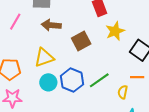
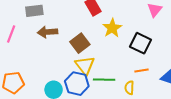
yellow triangle: (44, 57) -> (85, 65), moved, turned -40
green line: (99, 80) -> (104, 80), turned 45

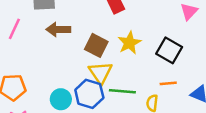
yellow star: (112, 28) -> (129, 43), moved
brown square: (80, 43) -> (96, 45), turned -30

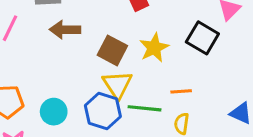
black square: (169, 50) -> (202, 38), moved
orange line: (168, 83) -> (181, 91), moved
cyan circle: (61, 99) -> (54, 112), moved

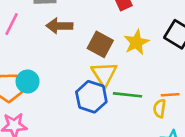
orange line: (181, 91) -> (170, 95), moved
cyan circle: (54, 112) -> (28, 82), moved

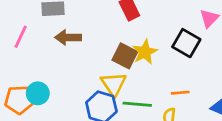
brown square: (100, 44) -> (125, 56), moved
orange line: (170, 95) -> (180, 93), moved

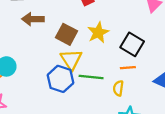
black square: (186, 43) -> (132, 44), moved
brown square: (125, 56) -> (67, 34), moved

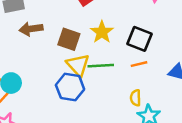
green line: (91, 77) -> (101, 66), moved
yellow semicircle: (118, 88) -> (135, 98), moved

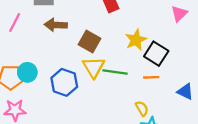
yellow star: (102, 32) -> (136, 40), moved
blue hexagon: (70, 87) -> (64, 82), moved
yellow semicircle: (135, 98) -> (142, 108), turned 140

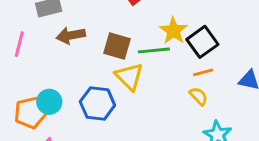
black square: (156, 54) -> (202, 42), turned 35
green line: (115, 72) -> (154, 50), moved
yellow semicircle: (142, 108) -> (198, 96), moved

